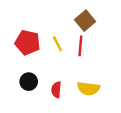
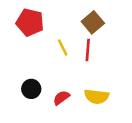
red pentagon: (28, 43) -> (30, 22), moved
red semicircle: (56, 90) -> (61, 98), turned 49

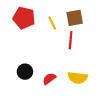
brown square: (93, 22) -> (75, 18), turned 30
yellow line: (63, 47) -> (52, 23), moved

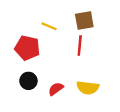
red pentagon: (24, 18) -> (27, 48), moved
yellow line: (52, 23) -> (49, 26), moved, turned -40

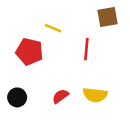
brown square: (84, 20) -> (107, 17), moved
black circle: (28, 81) -> (17, 97), moved

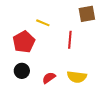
red pentagon: (30, 52) -> (24, 42), turned 30
black circle: (17, 97) -> (22, 71), moved

